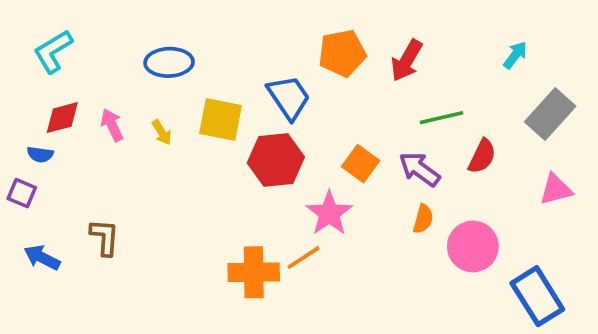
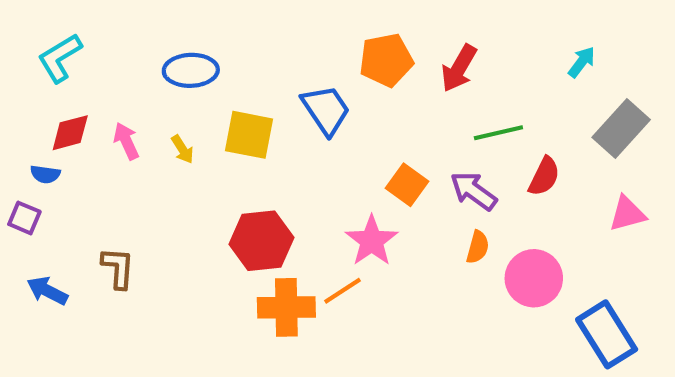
red hexagon: (276, 160) -> (261, 241), moved

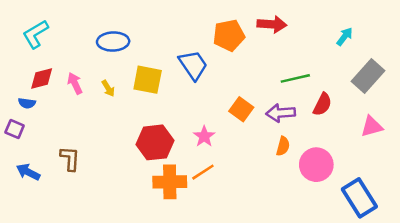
red arrow: (459, 68) -> (272, 24), moved, turned -116
purple arrow: (474, 191) -> (281, 113), turned -40
pink star: (372, 241) -> (204, 136), moved, size x0.7

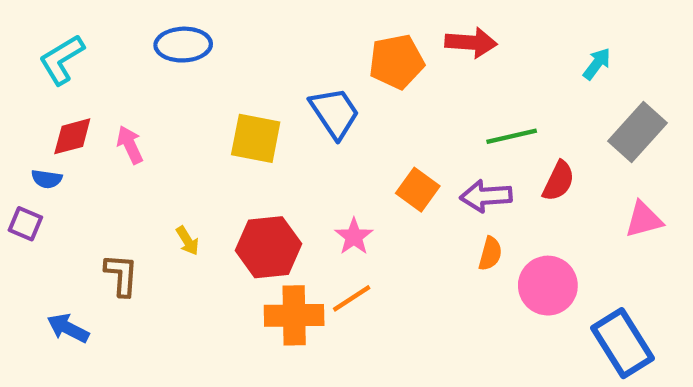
blue ellipse: (113, 42) -> (183, 45), moved
yellow arrow: (108, 88) -> (187, 241), moved
blue arrow: (28, 172) -> (68, 328), moved

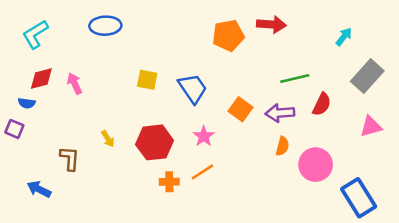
blue trapezoid: (335, 113) -> (193, 88), moved
yellow square: (256, 138) -> (147, 80), size x0.7
orange cross: (294, 315) -> (169, 182), size x0.6

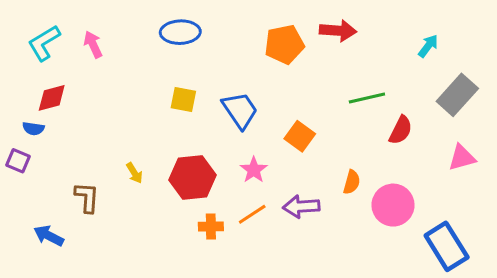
blue ellipse: (105, 26) -> (180, 32), moved
pink arrow: (75, 83) -> (93, 44), moved
purple arrow: (280, 113) -> (301, 207), moved

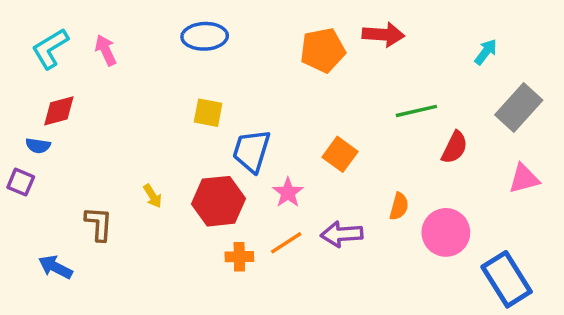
blue trapezoid: (240, 110) -> (251, 151), moved, turned -129

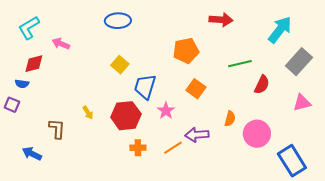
pink arrow: (106, 50) -> (61, 44), moved, turned -42
orange pentagon: (323, 50) -> (186, 51), moved
cyan arrow: (486, 52) -> (280, 30), size x1.8
yellow square: (208, 113) -> (120, 65), turned 30
orange line: (286, 243) -> (173, 148), moved

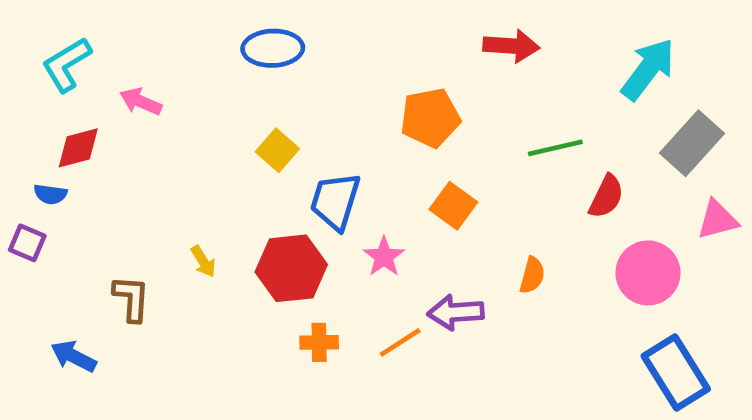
pink triangle: (302, 103) -> (717, 220), moved
pink circle: (257, 134) -> (648, 273), moved

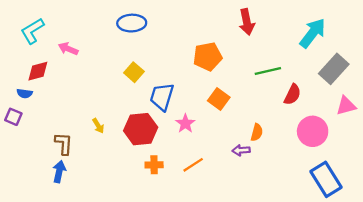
red arrow: (511, 46) -> (247, 22), turned 75
purple arrow: (456, 312) -> (241, 150), moved, size x0.7
blue arrow: (74, 356) -> (59, 172), moved, turned 75

